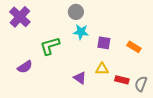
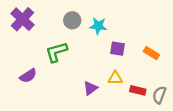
gray circle: (76, 12) -> (72, 20), moved
cyan star: (81, 32) -> (98, 26), moved
purple triangle: (80, 78) -> (90, 88), turned 48

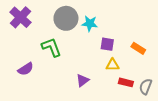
gray circle: (72, 20) -> (66, 18), size x1.5
green L-shape: (56, 52) -> (51, 47), turned 85
yellow triangle: (115, 78) -> (112, 65), moved

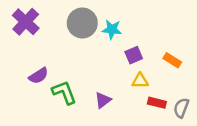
purple square: (107, 44) -> (134, 55), turned -32
green L-shape: (51, 47) -> (64, 92), moved
purple semicircle: (26, 69) -> (39, 76), moved

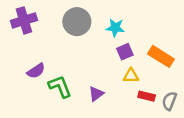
purple cross: (26, 22) -> (24, 20), turned 30
cyan star: (112, 29) -> (115, 28), moved
orange rectangle: (172, 60) -> (161, 56), size x1.5

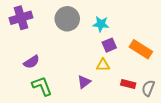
yellow triangle: (131, 76) -> (103, 65), moved
green L-shape: (60, 87) -> (42, 86), moved

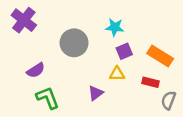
purple cross: (21, 18) -> (24, 20), turned -35
gray circle: (67, 19) -> (74, 43), moved
red rectangle: (128, 84) -> (151, 82), moved

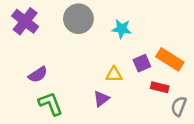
gray circle: (74, 43) -> (78, 19), moved
purple square: (124, 51) -> (142, 63), moved
yellow triangle: (117, 74) -> (114, 75), moved

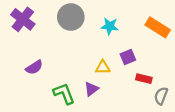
orange rectangle: (170, 59) -> (158, 27), moved
green L-shape: (51, 104) -> (64, 94), moved

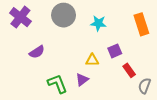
orange rectangle: (158, 27) -> (141, 24), turned 40
purple semicircle: (34, 67) -> (37, 52), moved
red rectangle: (144, 79) -> (129, 70), turned 40

